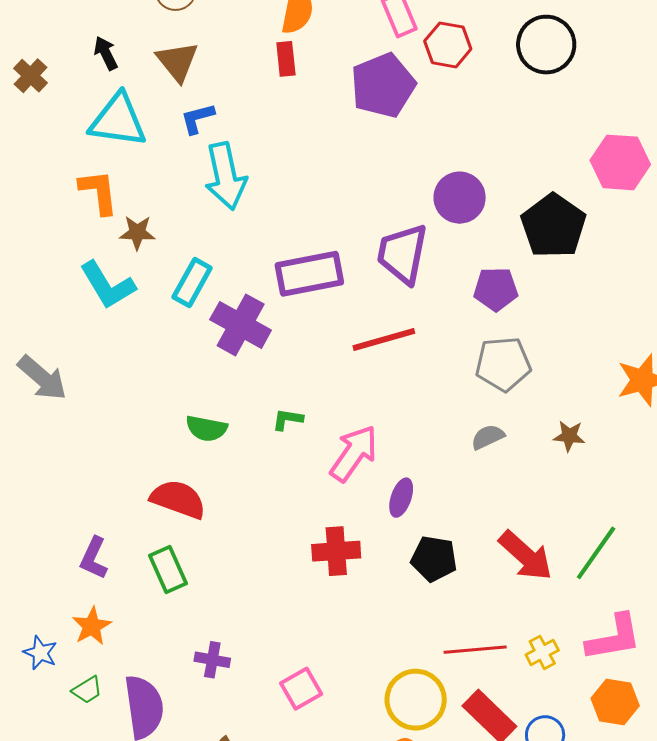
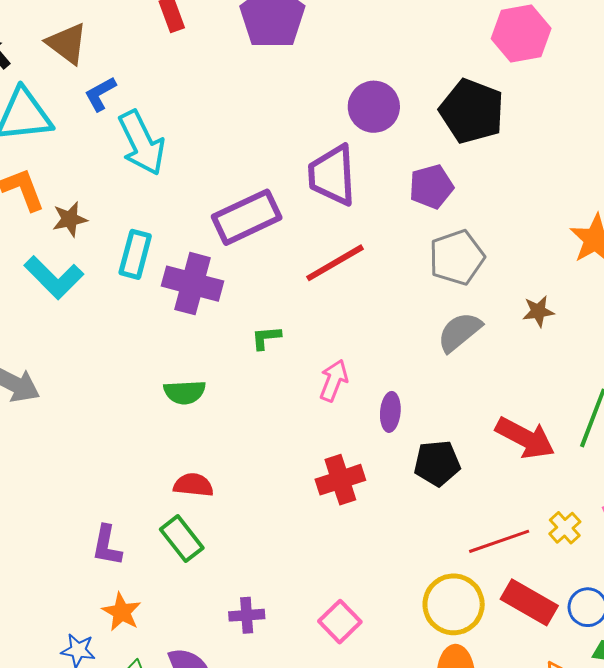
green L-shape: (288, 419) -> (266, 338), moved
gray semicircle: (488, 437) -> (460, 332), size x1.4
pink arrow: (354, 453) -> (334, 381), size x0.7
red semicircle: (178, 499) -> (193, 485), moved, size x0.7

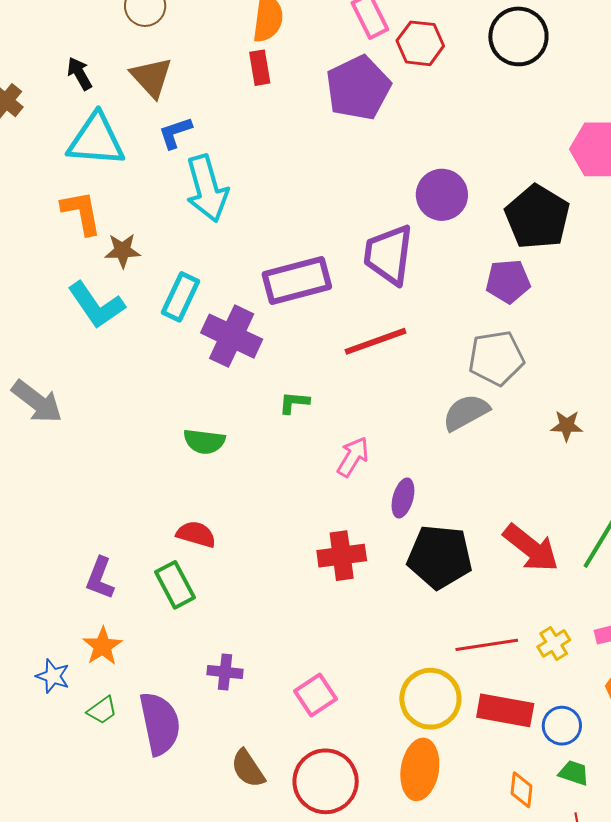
purple pentagon: (431, 187) -> (508, 281), moved
gray semicircle: (460, 332) -> (466, 412), moved
black pentagon: (437, 463) -> (440, 557), size x1.4
red rectangle: (529, 602) -> (505, 710), turned -30

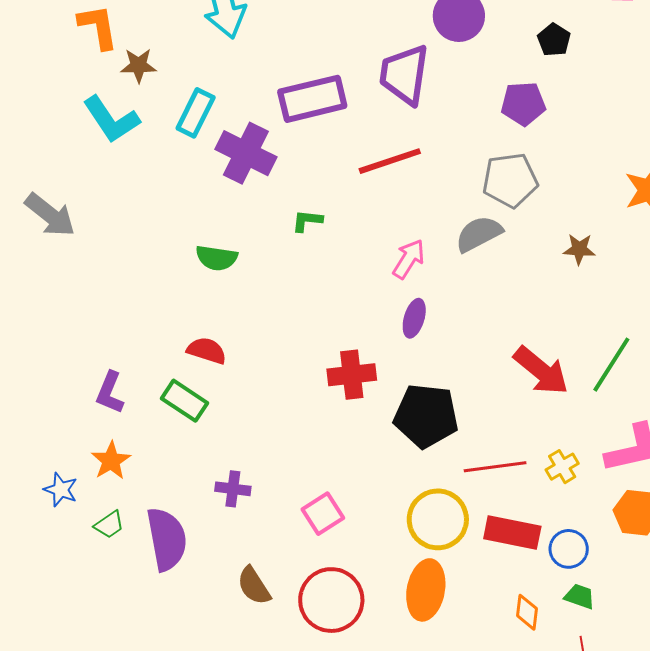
black pentagon: (537, 217) -> (554, 40), size x0.5
pink arrow: (353, 457) -> (409, 259), moved
black pentagon: (440, 557) -> (426, 416), moved
green rectangle: (175, 585) -> (185, 401), turned -30

